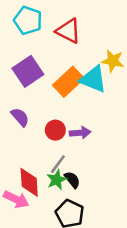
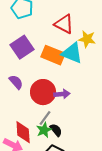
red triangle: (68, 31) -> (64, 24), moved
orange rectangle: (68, 82) -> (53, 55), turned 65
red circle: (55, 130) -> (43, 92), size x1.6

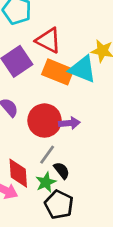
red triangle: (64, 24) -> (48, 40), moved
green star: (44, 130) -> (46, 182), moved

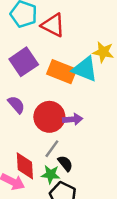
red triangle: (48, 40) -> (53, 25), moved
green star: (46, 182) -> (51, 174), turned 30

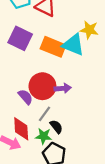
purple square: (24, 62) -> (20, 38), turned -30
purple semicircle: (16, 105) -> (25, 97), moved

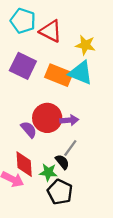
yellow star: (89, 30) -> (85, 45), moved
gray line: (45, 114) -> (70, 148), moved

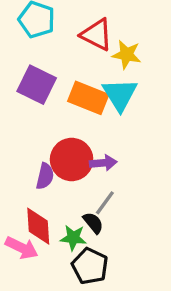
red triangle: (51, 31) -> (97, 35), moved
cyan triangle: (81, 73) -> (120, 95), turned 36
purple semicircle: (29, 129) -> (45, 176), turned 54

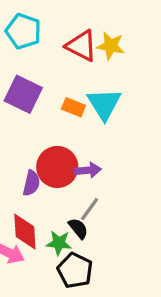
yellow star: (127, 55) -> (111, 46), moved
orange rectangle: (88, 98) -> (73, 107), size x0.6

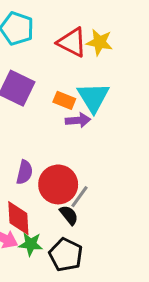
red circle: (57, 167) -> (58, 184), moved
purple arrow: (88, 170) -> (78, 120), moved
green star: (59, 243) -> (31, 244), moved

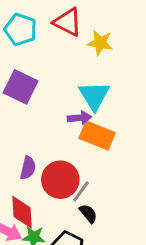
red triangle: (72, 42) -> (68, 22), moved
orange rectangle: (64, 100) -> (97, 135), moved, size x1.6
black semicircle: (69, 215) -> (88, 214), moved

